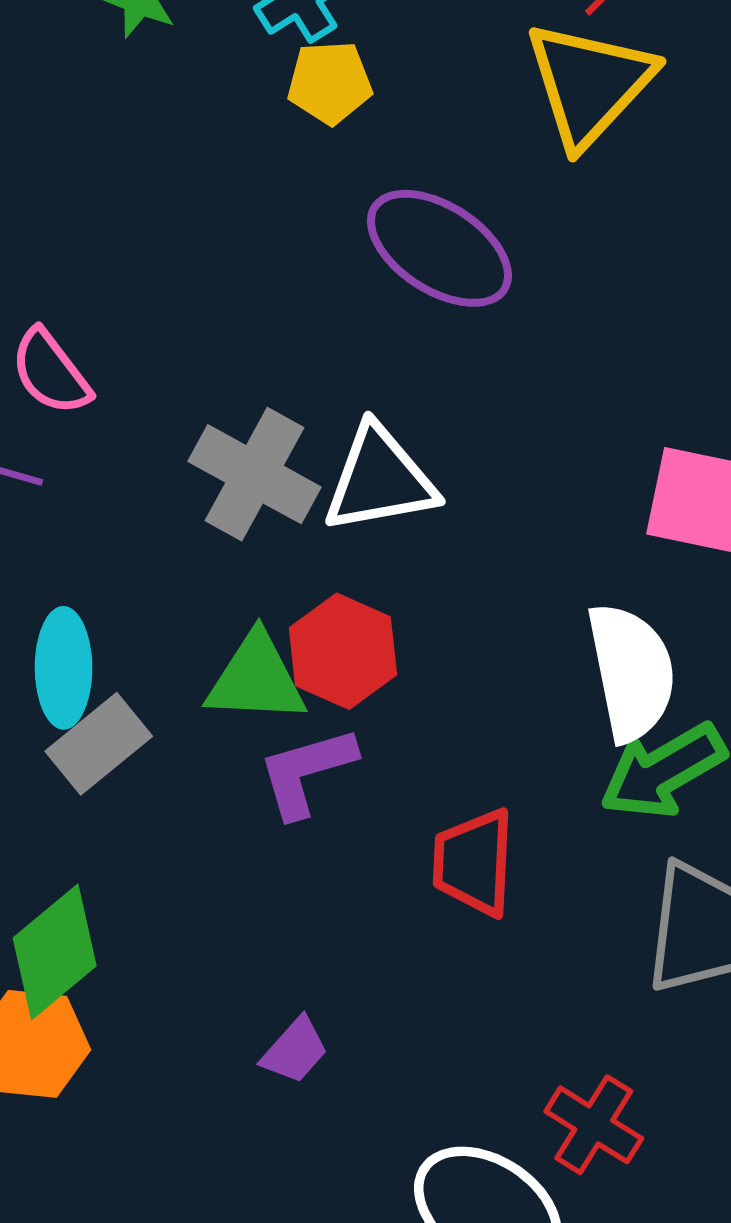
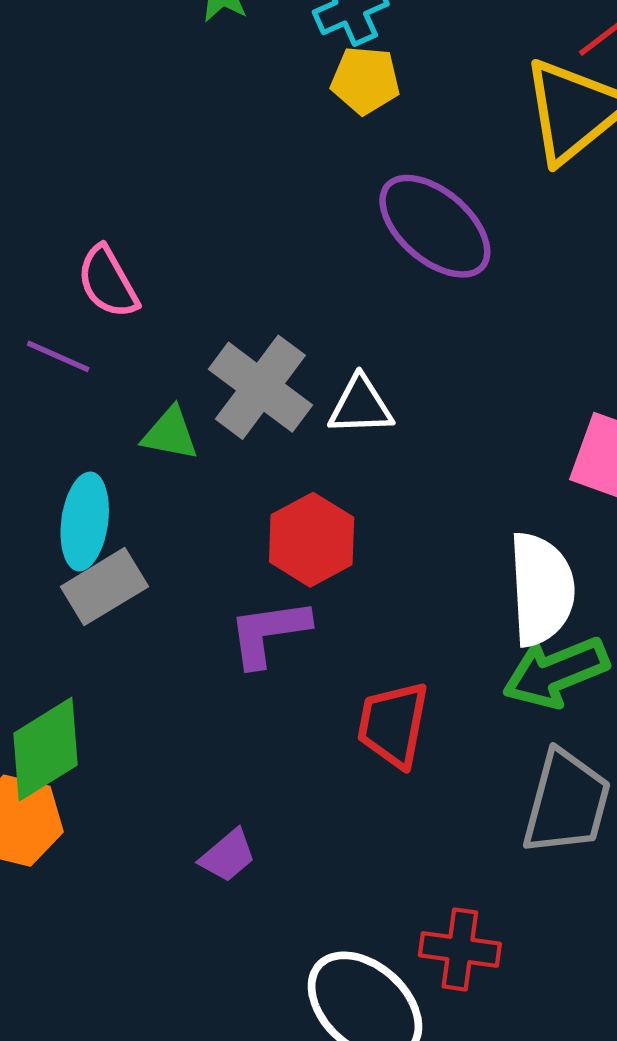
white triangle: (380, 480) -> (361, 406), size x0.7
green triangle: (256, 679) -> (170, 434), moved, size x0.7
red cross: (594, 1125) -> (460, 949), turned -32

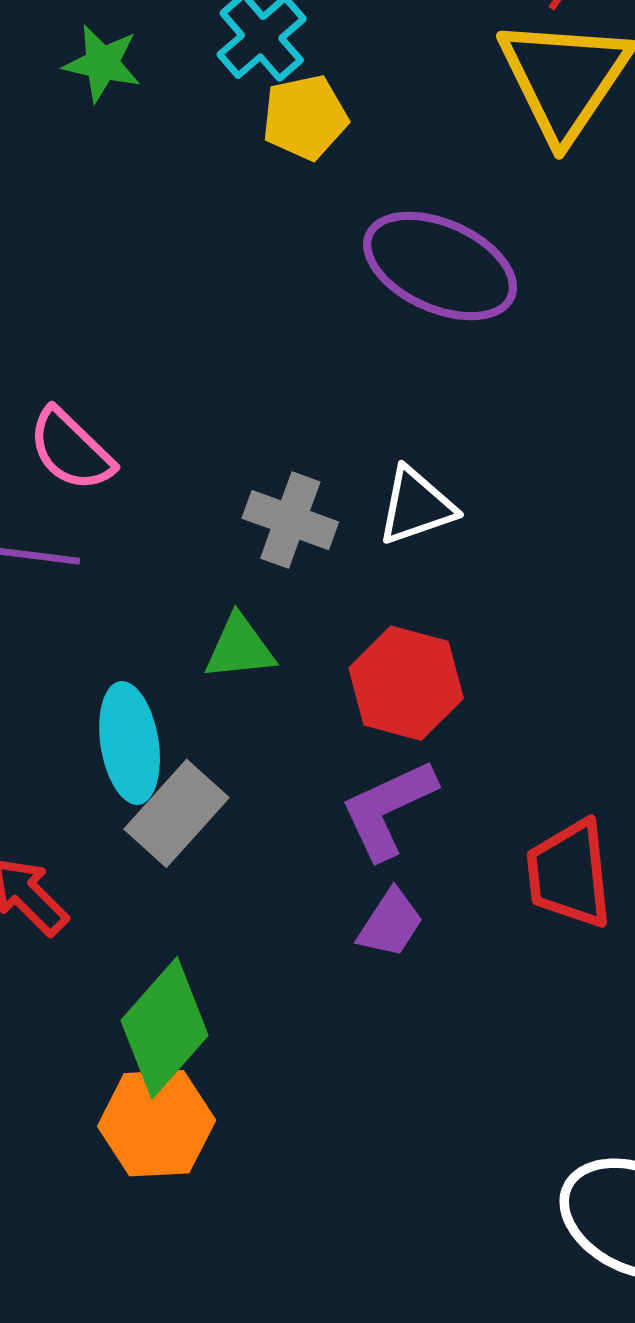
gray cross: (260, 387) -> (290, 520), size x0.7
green triangle: (170, 434) -> (240, 648), moved
purple trapezoid: (228, 856) -> (390, 923), moved

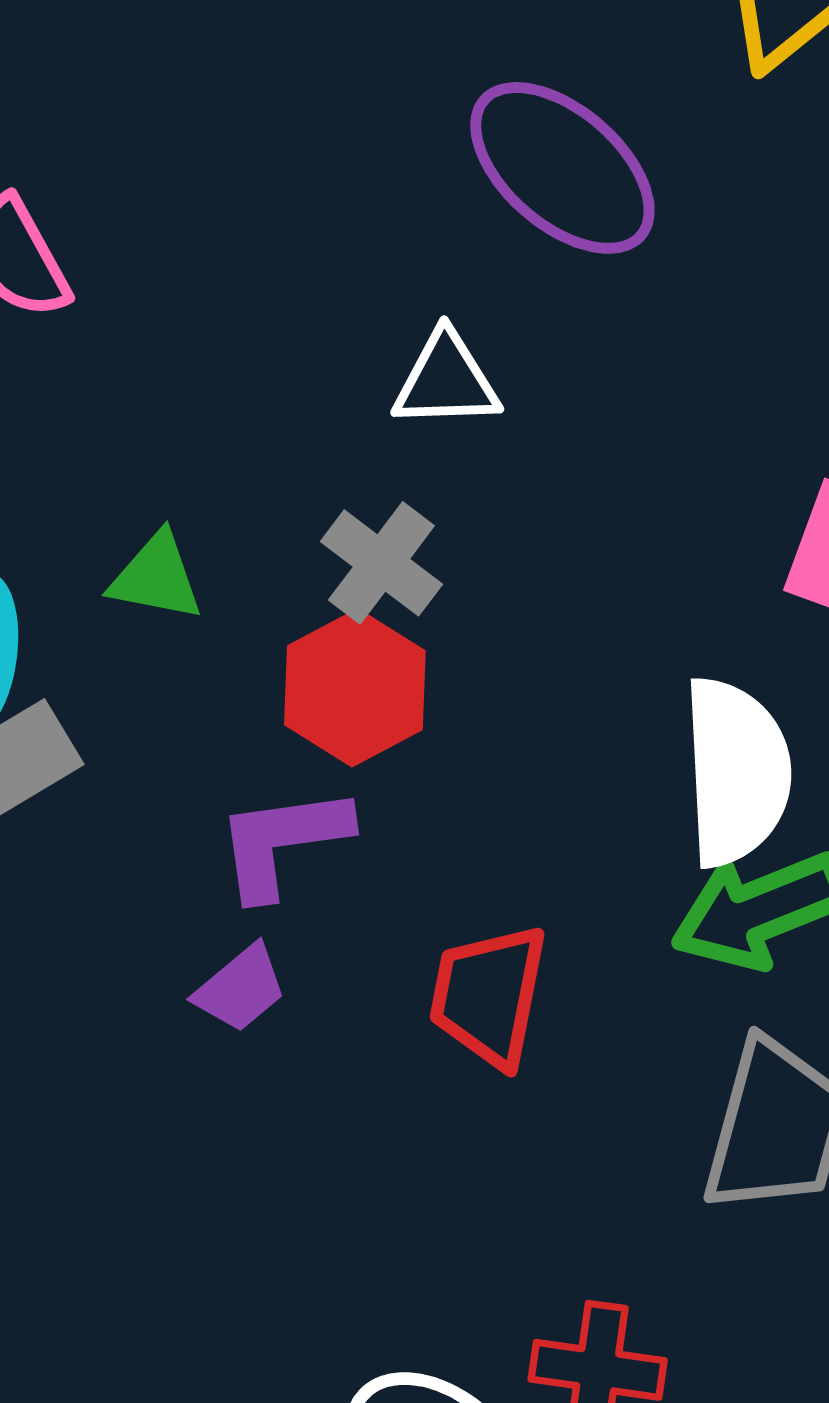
white triangle: (416, 506) -> (446, 381), moved
gray cross: (290, 520) -> (381, 563), moved

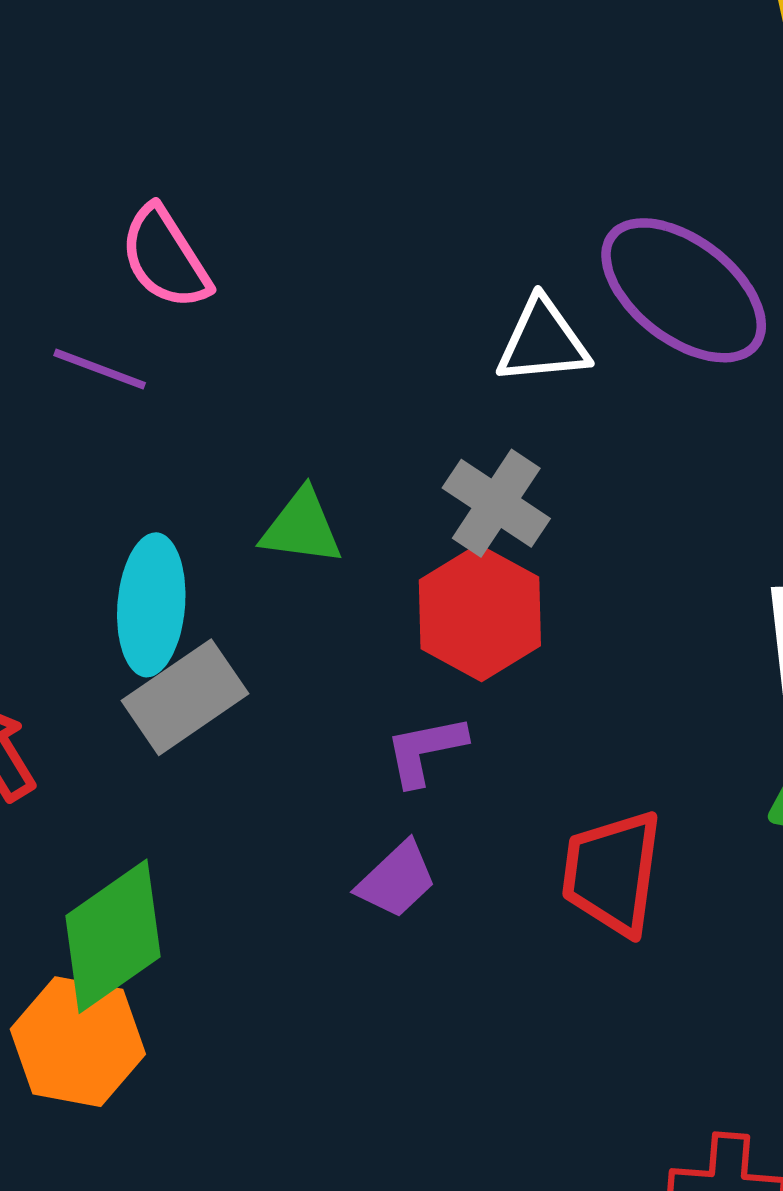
purple ellipse: (562, 168) -> (684, 290), moved
purple L-shape: (283, 842) -> (425, 750), size x0.7

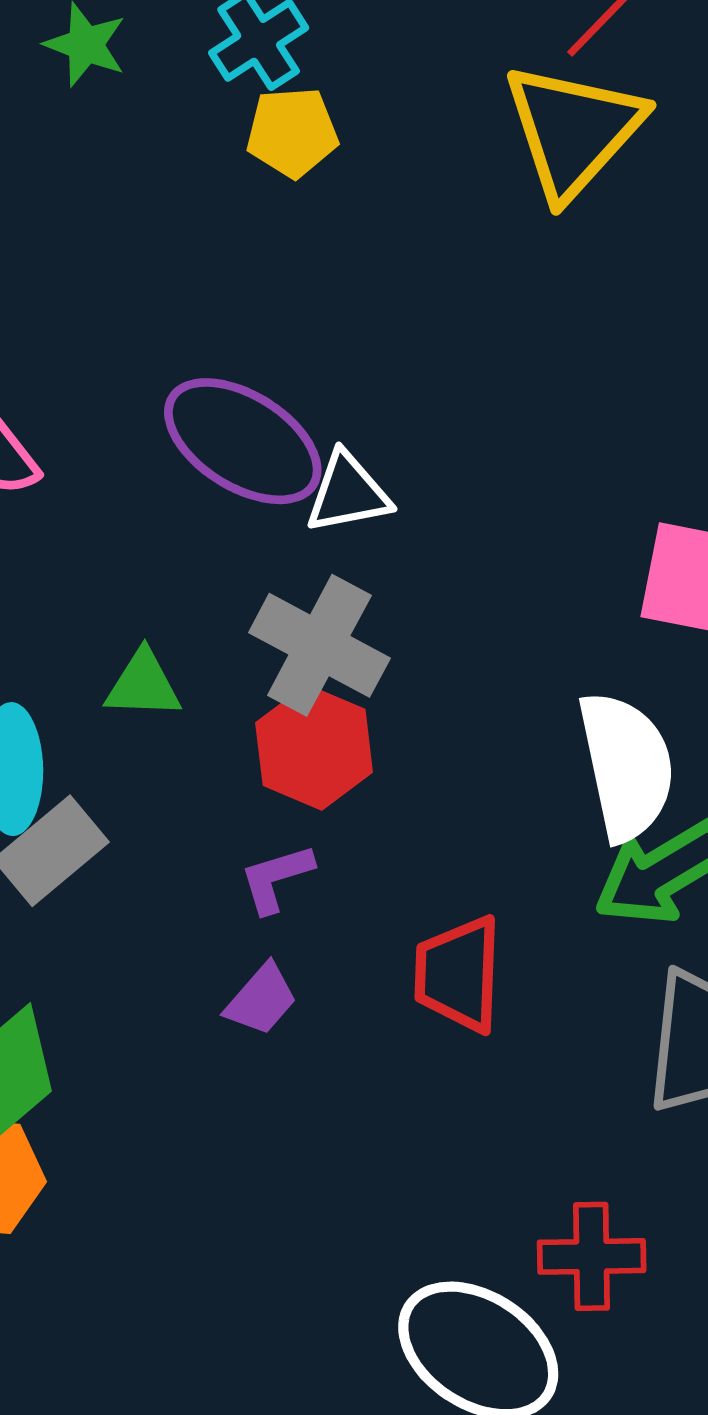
purple ellipse: (684, 290) -> (243, 441), moved
gray cross: (496, 503) -> (319, 645), size x1.4

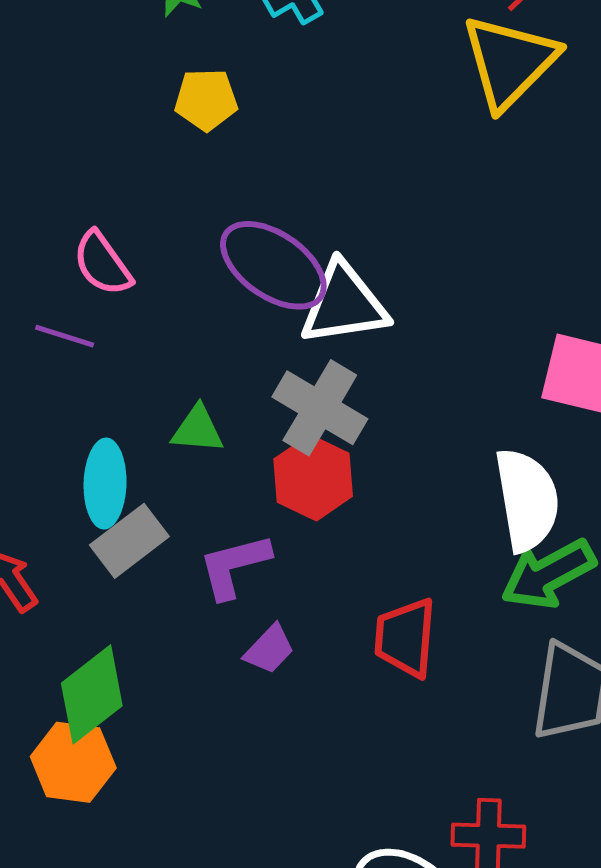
yellow pentagon: (292, 132) -> (206, 100), moved
white triangle: (348, 493) -> (344, 304), size x1.5
purple L-shape: (276, 878) -> (234, 566), moved, size x1.4

